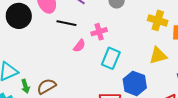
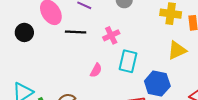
black circle: (19, 16) -> (24, 32), size x0.7
pink semicircle: (79, 46) -> (96, 70), moved

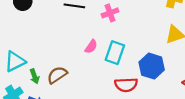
cyan rectangle: (128, 61) -> (115, 53), moved

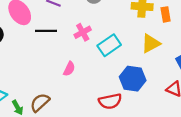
cyan rectangle: (115, 53) -> (109, 45), moved, turned 45

